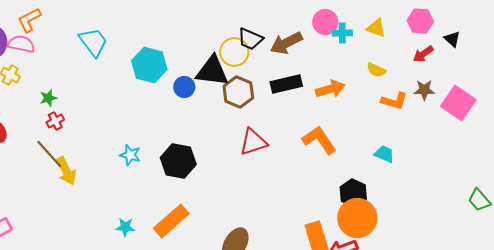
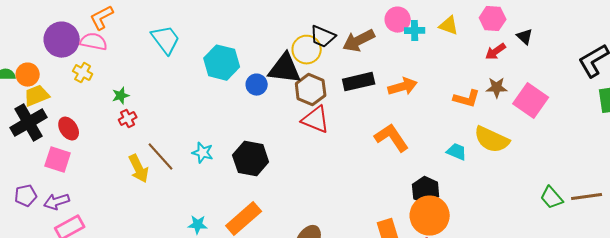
yellow semicircle: (376, 70) -> (492, 140), moved, size x1.8
red triangle: (253, 142) -> (316, 120), moved, turned 40
brown line: (49, 154) -> (161, 157), moved

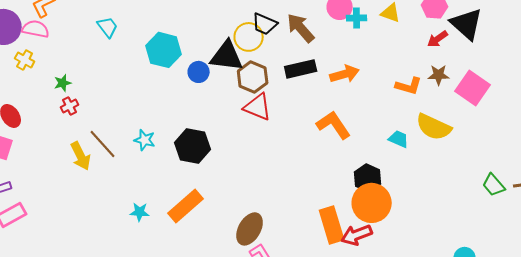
black triangle: (525, 37) -> (467, 24), size x2.0
cyan trapezoid: (166, 40) -> (108, 27), size x0.7
brown arrow: (359, 41) -> (301, 28), turned 76

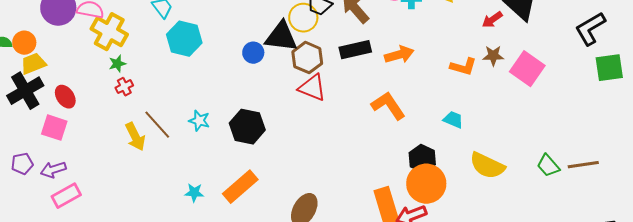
cyan hexagon: (164, 50) -> (184, 39), moved
yellow cross: (25, 60) -> (109, 32), moved, size x1.8
yellow semicircle: (434, 127) -> (487, 166), moved

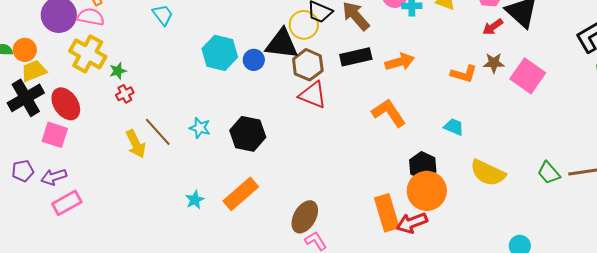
yellow cross: (109, 32) -> (88, 54), moved
cyan hexagon: (184, 39) -> (220, 53), moved
red ellipse: (65, 97) -> (66, 104), size x1.4
cyan star: (194, 193) -> (195, 200), turned -30

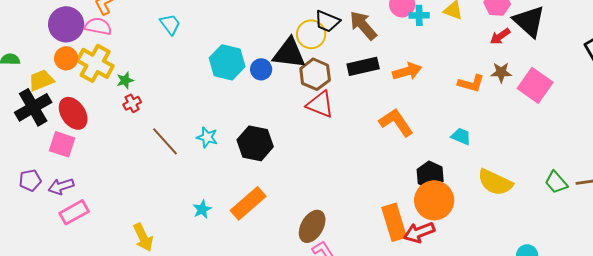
orange circle: (25, 50) -> (66, 58), moved
yellow arrow: (136, 144) -> (143, 237), moved

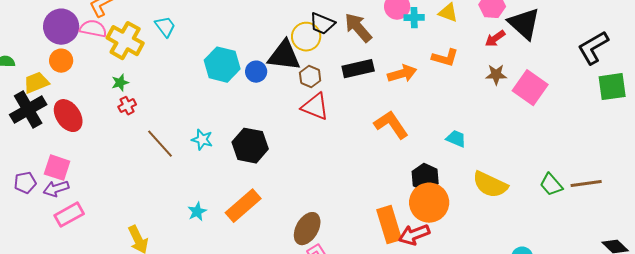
yellow cross: (95, 63) -> (125, 41), moved
brown hexagon: (315, 74) -> (310, 77), size x0.7
orange L-shape: (471, 83) -> (445, 58), moved
pink square: (62, 144) -> (57, 168), moved

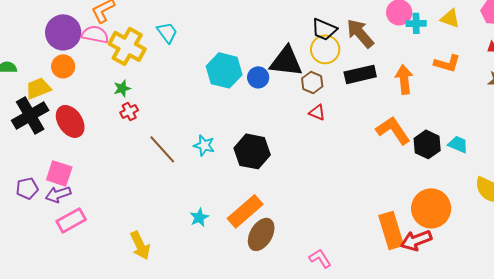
yellow circle: (306, 37) -> (325, 49), moved
orange arrow: (402, 74) -> (404, 79), turned -80
red triangle: (315, 107) -> (317, 112), size x0.6
black hexagon: (425, 178) -> (427, 144), moved
brown ellipse: (307, 229) -> (261, 234), moved

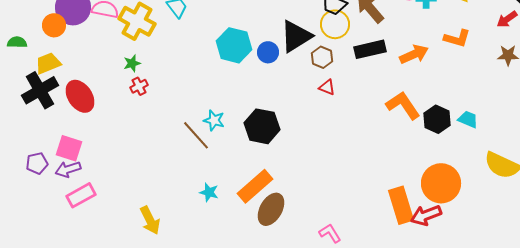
black triangle: (286, 61) -> (296, 36), turned -39
orange circle: (63, 66) -> (54, 25), moved
orange arrow: (404, 79) -> (414, 54), turned 72
brown line: (162, 149) -> (196, 135), moved
cyan star: (199, 217) -> (209, 192), turned -30

